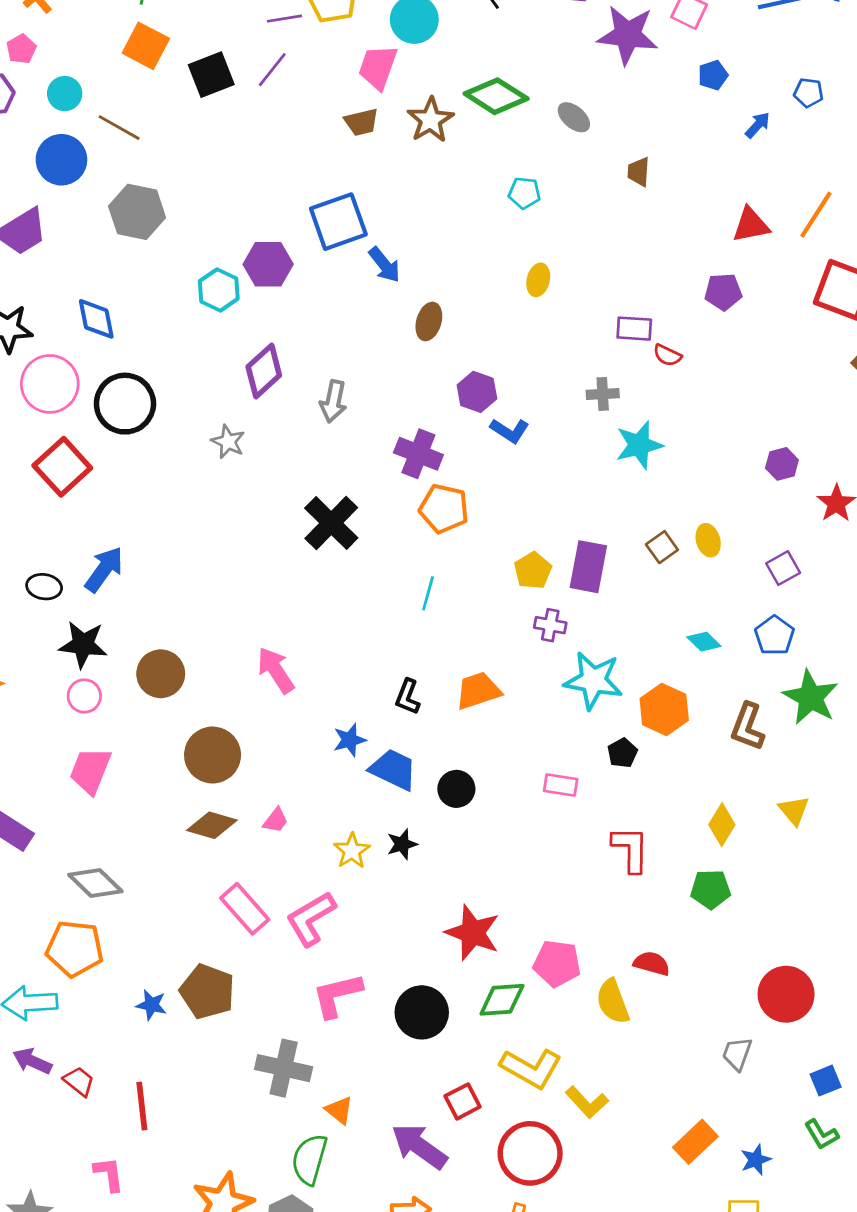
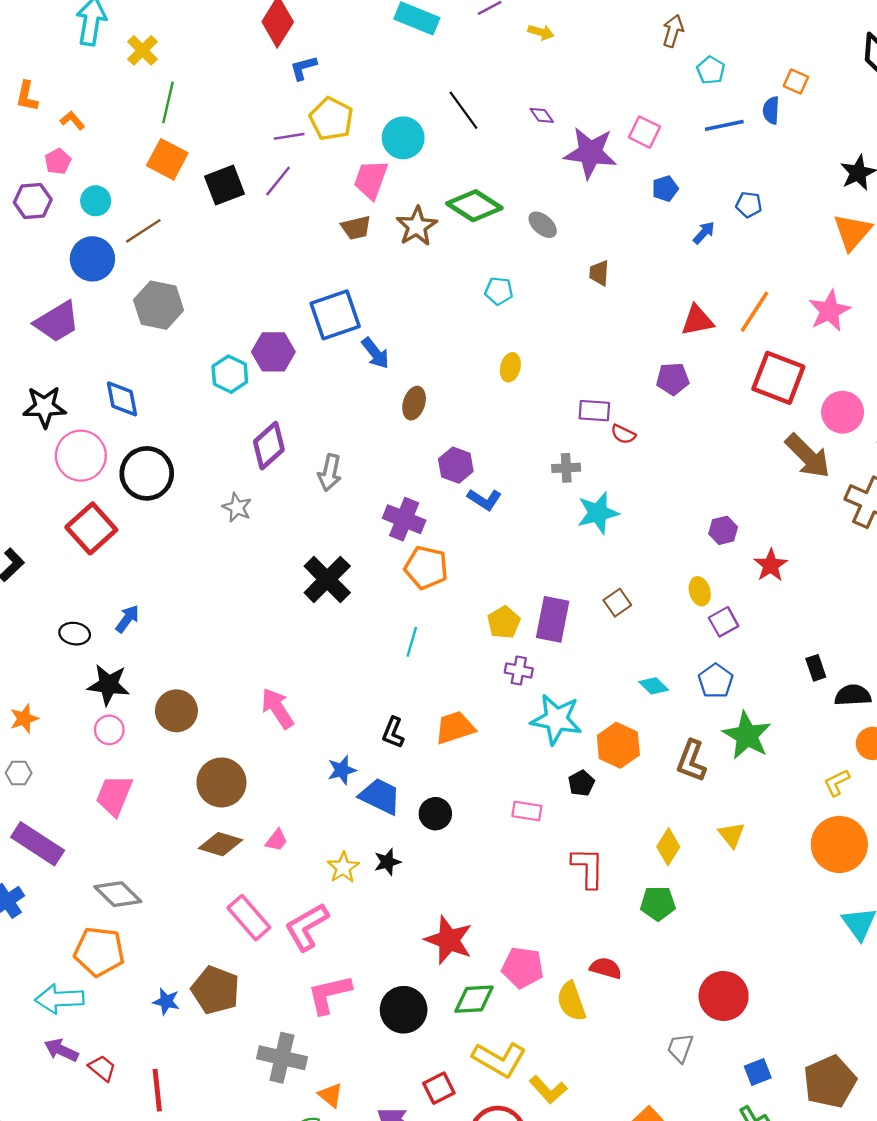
brown line: (119, 128) -> (143, 231), turned -63
yellow ellipse: (708, 540) -> (700, 591), moved
blue arrow: (104, 569) -> (127, 619), size x0.7

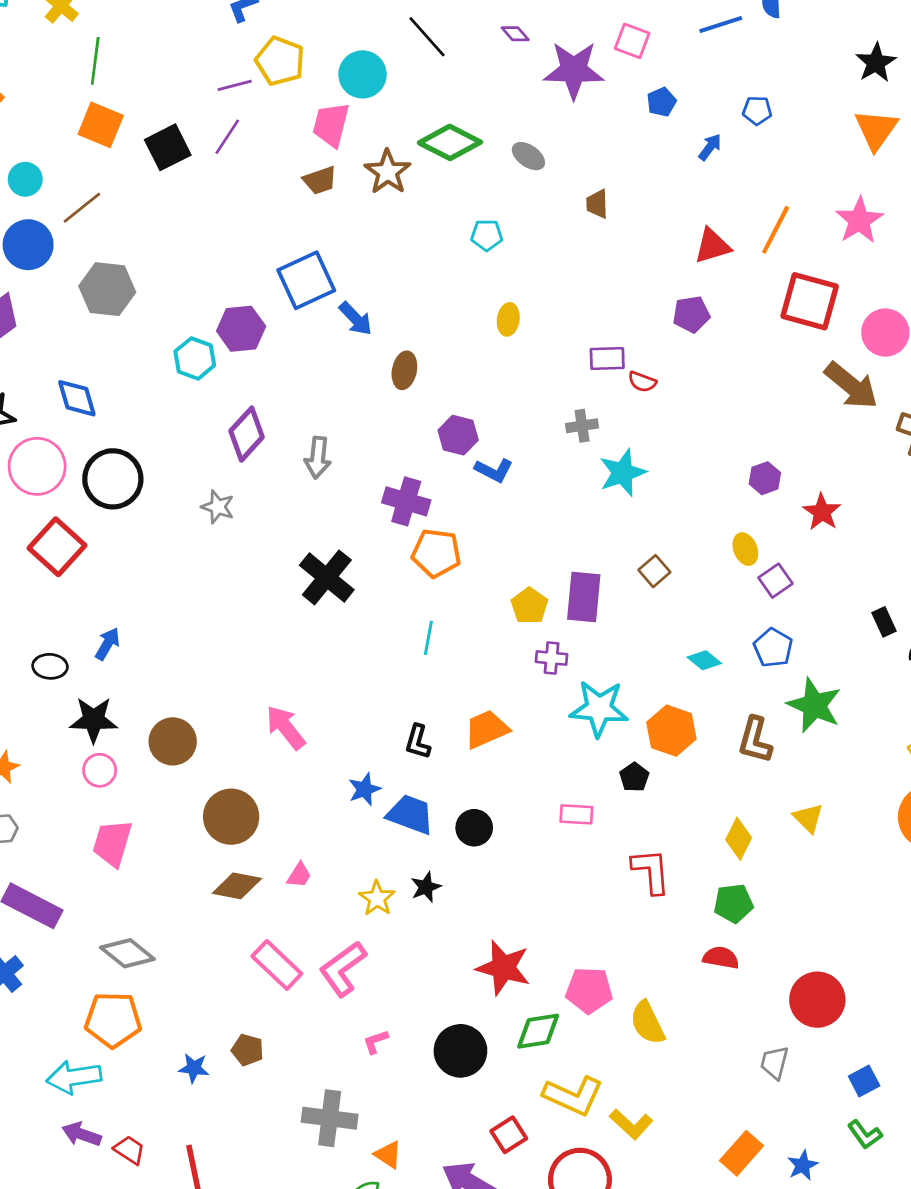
red semicircle: (606, 968) -> (721, 958), moved
brown pentagon: (215, 990) -> (248, 1050), size x0.6
pink L-shape: (329, 994) -> (376, 1042), size x0.5

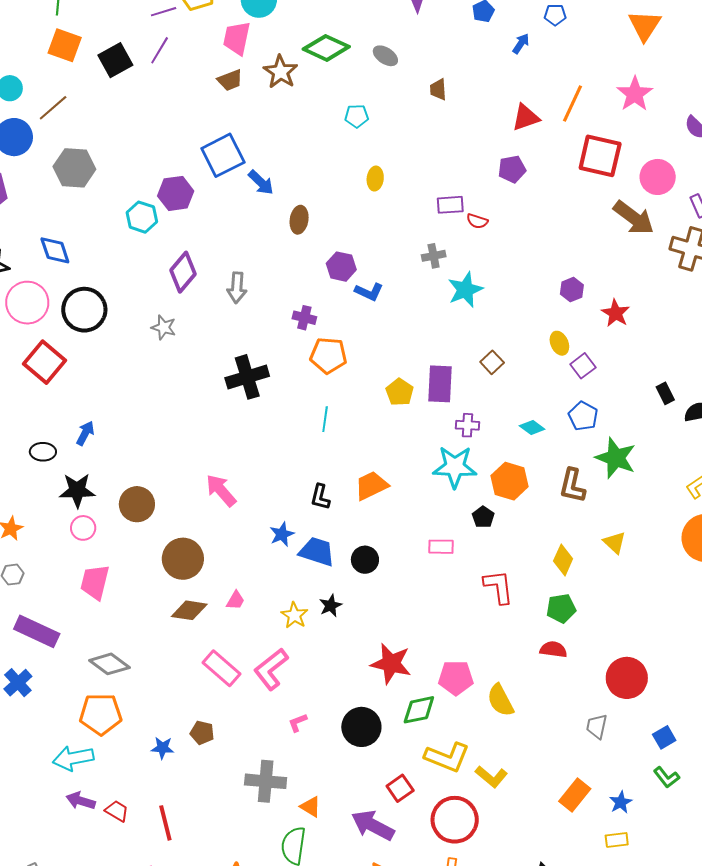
purple cross: (406, 501) -> (304, 318), size x0.7
black cross: (327, 577) -> (247, 377), turned 36
purple cross: (552, 658) -> (467, 425), moved

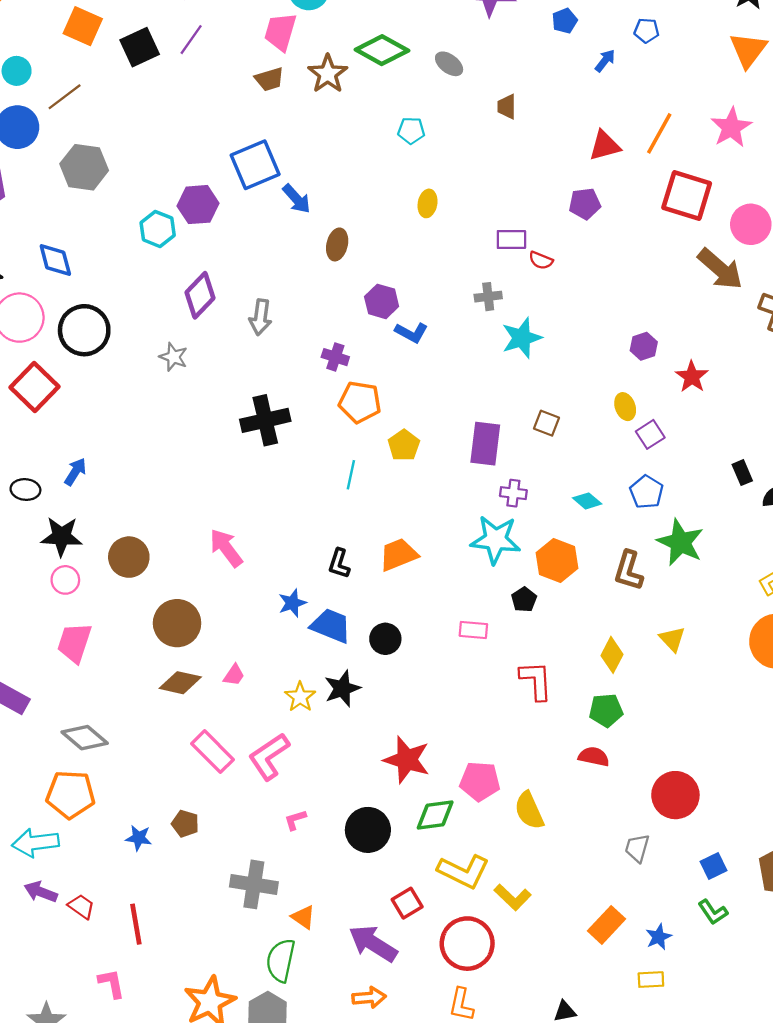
brown square: (492, 362) -> (547, 423), turned -30
yellow pentagon: (400, 392) -> (404, 445), moved
black star: (331, 606) -> (342, 688), size x1.4

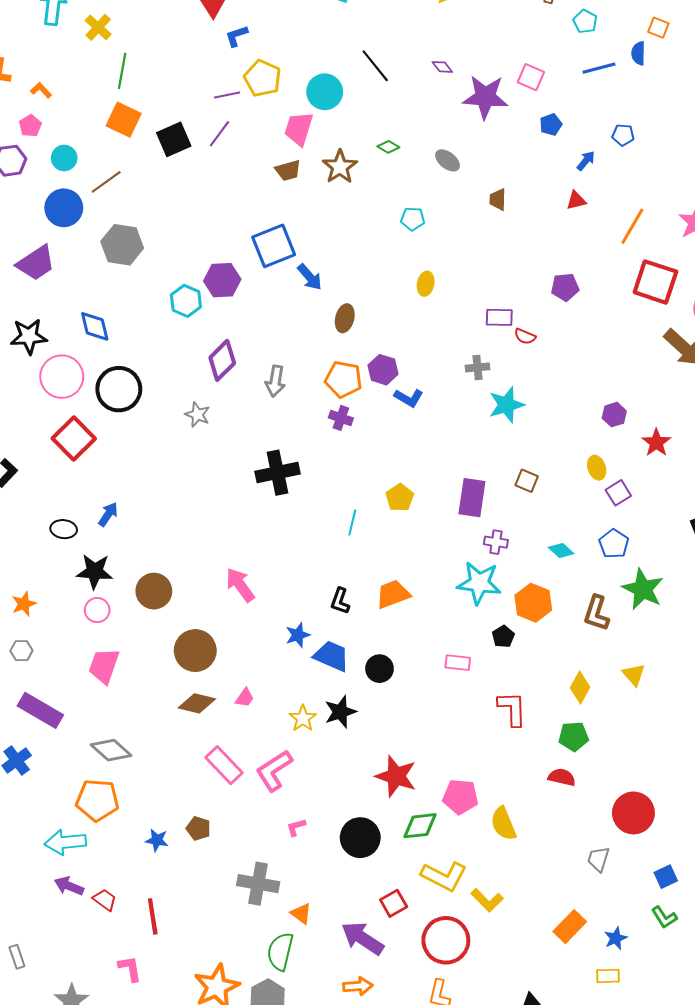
green diamond: (382, 50) -> (388, 147), size x0.5
red triangle: (605, 146) -> (576, 201), moved, size x0.7
orange pentagon: (360, 402) -> (343, 379), moved

